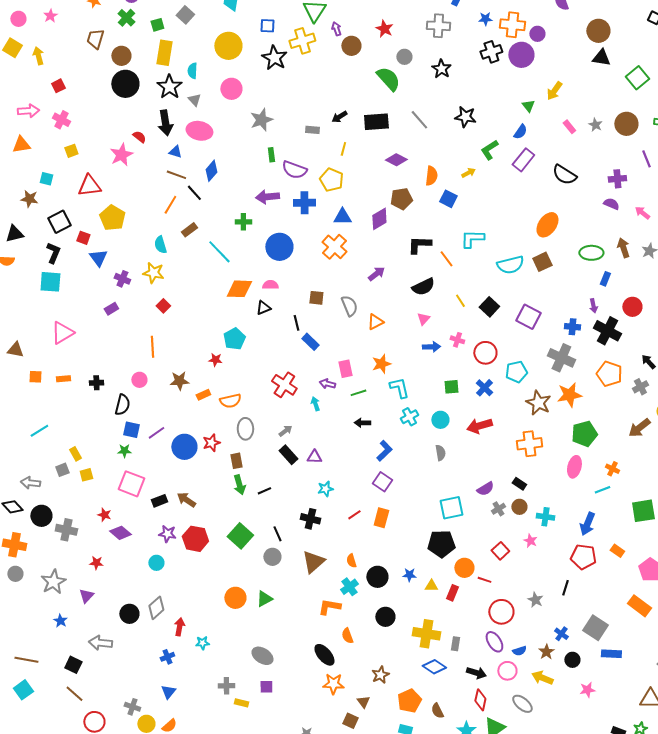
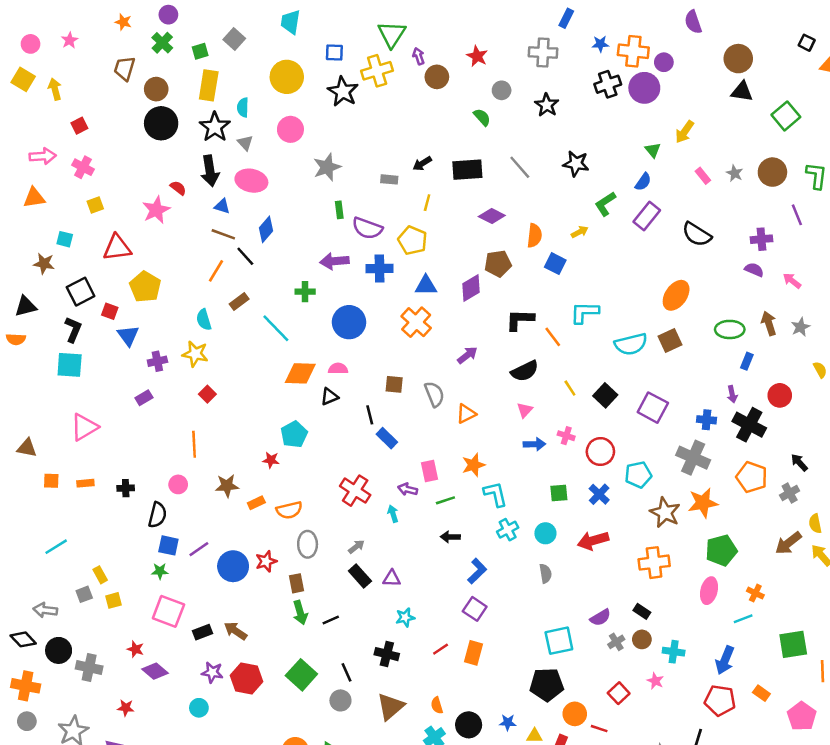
green semicircle: (388, 79) -> (482, 117), size x0.6
purple cross: (122, 279) -> (157, 361), turned -35

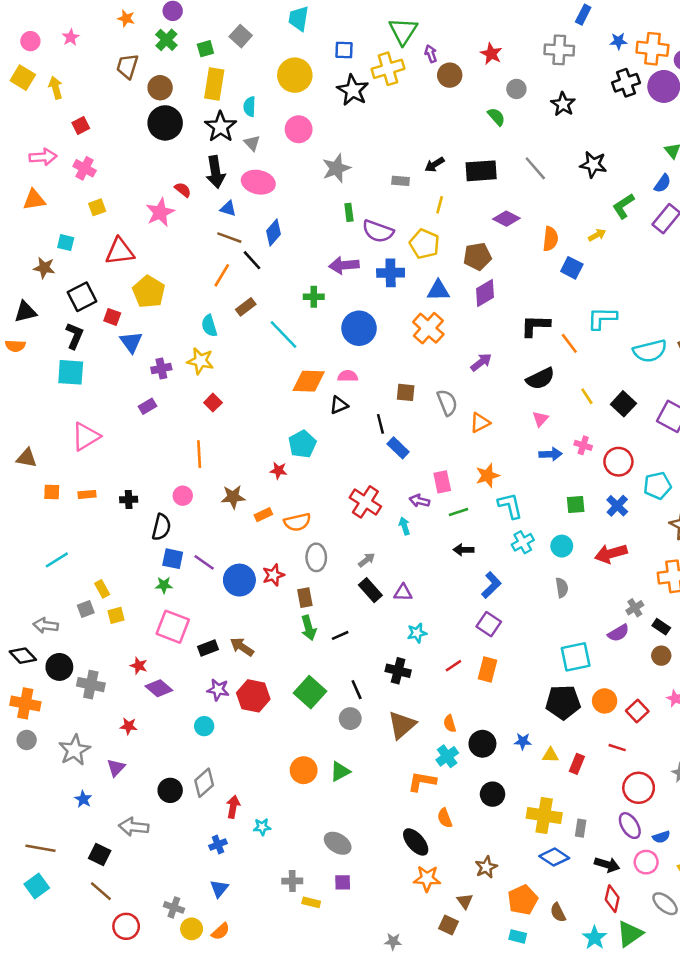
brown pentagon: (498, 264) -> (477, 256), moved
purple line: (199, 549) -> (204, 562), turned 70
gray cross: (616, 642) -> (635, 608), moved
orange circle: (575, 714) -> (605, 701), moved

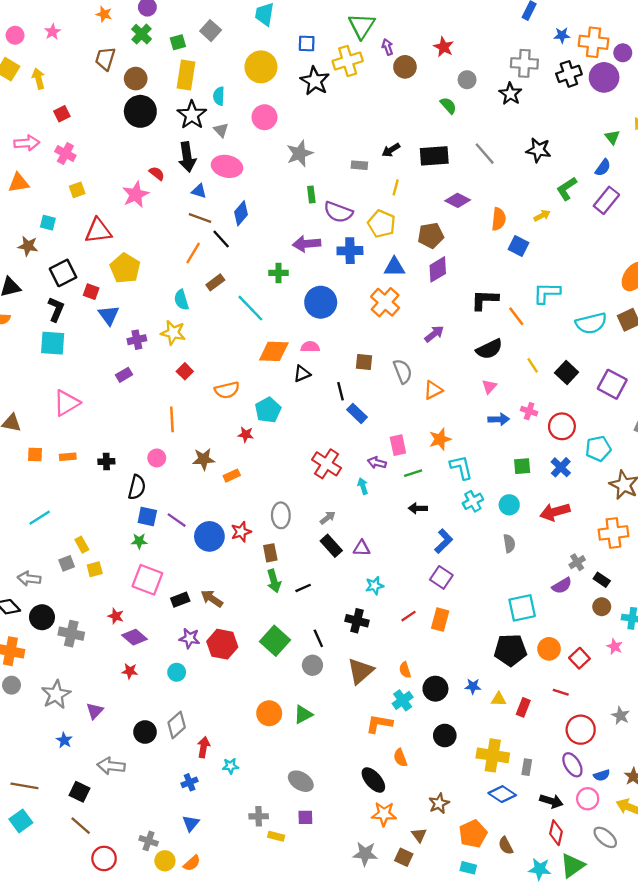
gray cross: (559, 50) -> (524, 63), moved
orange semicircle: (297, 522) -> (227, 390), moved
red star: (129, 726) -> (130, 671), moved
cyan star: (595, 938) -> (540, 869), turned -30
gray star: (393, 941) -> (365, 854), moved, size x1.5

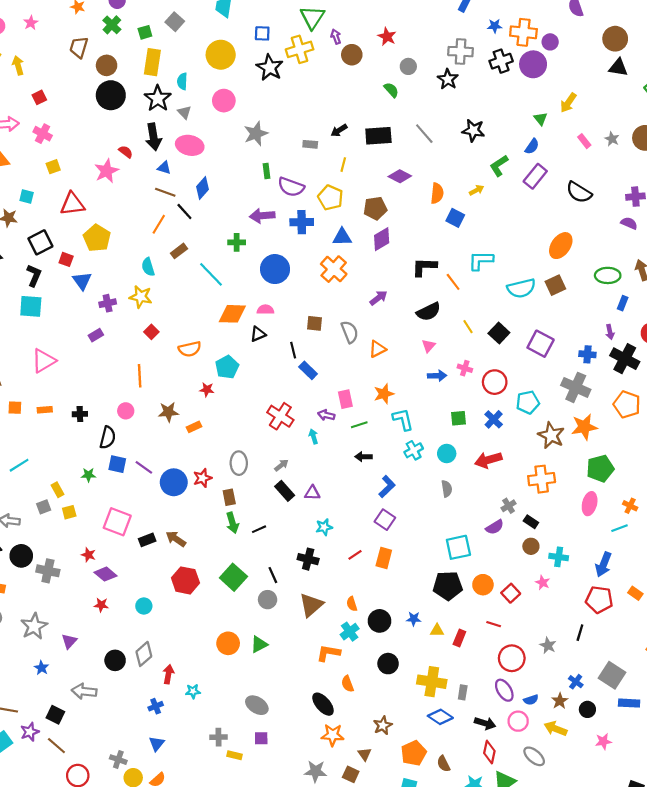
green star: (139, 541) -> (88, 475), moved
purple star: (190, 638) -> (30, 732), moved, turned -30

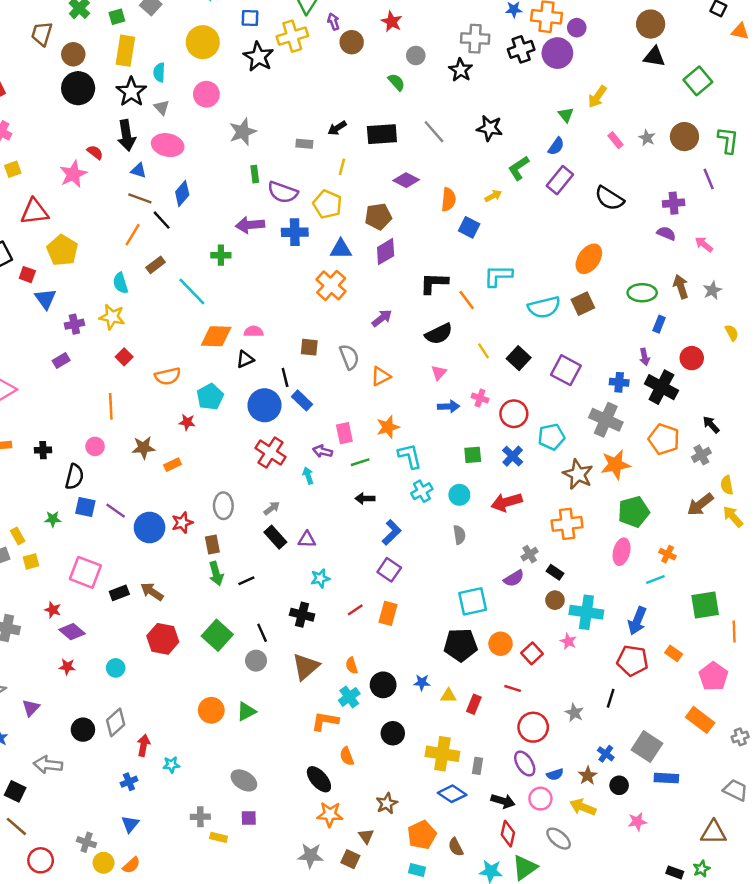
blue circle: (275, 269) -> (264, 405), moved
cyan cross: (559, 557) -> (586, 612), size x1.5

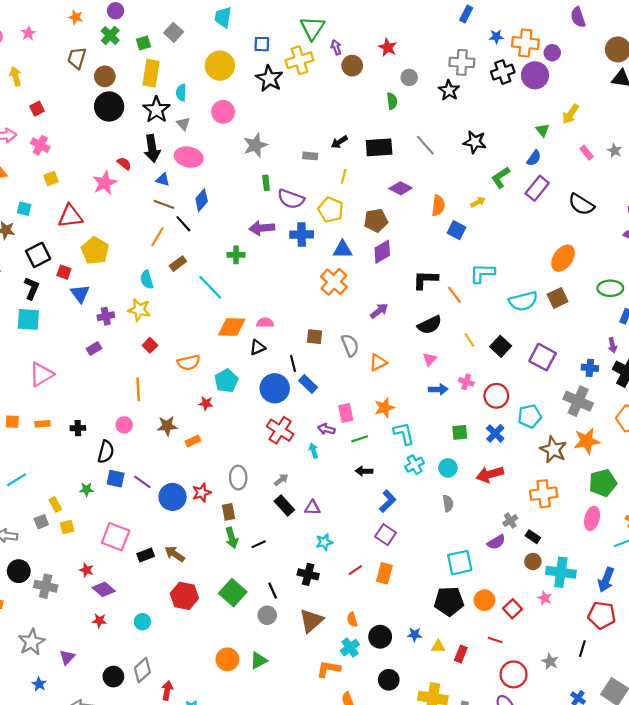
green semicircle: (396, 82) -> (392, 101), turned 35

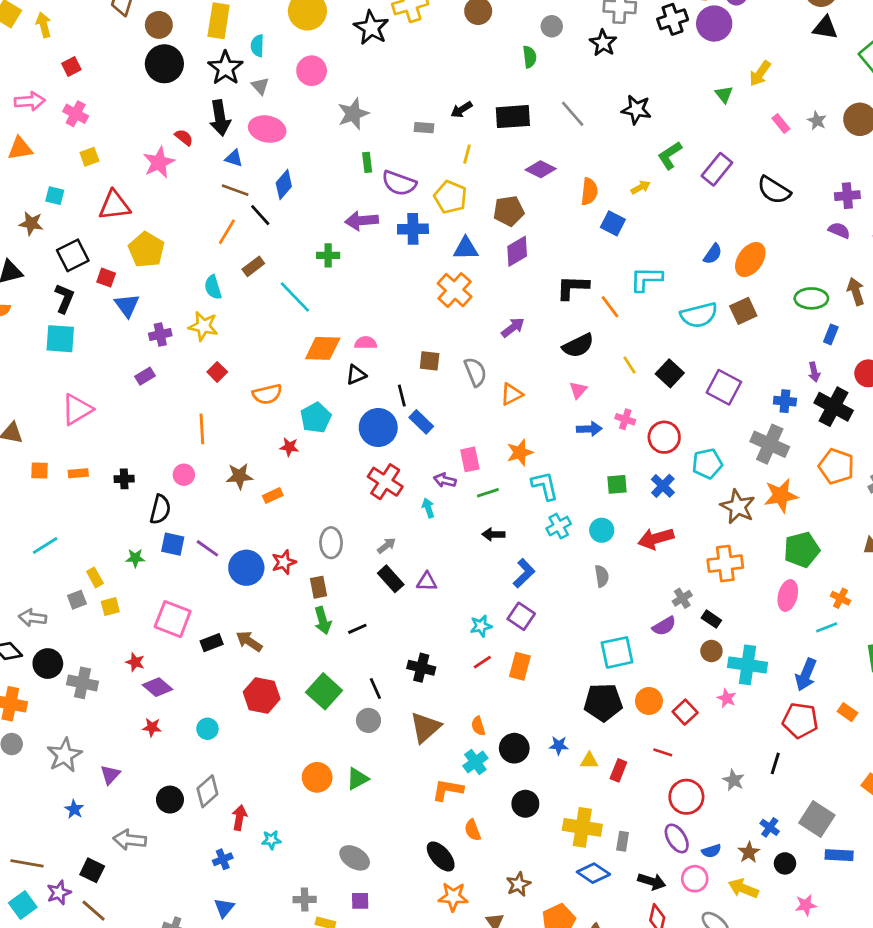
blue semicircle: (534, 158) -> (713, 254), moved
cyan star: (324, 542) -> (481, 626), moved

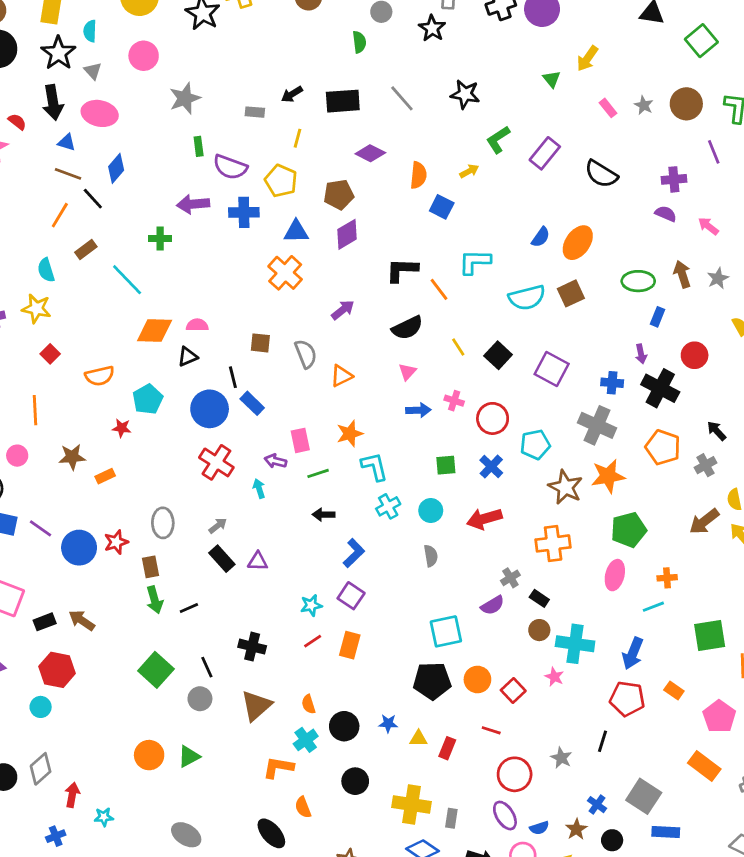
orange cross: (841, 598) -> (667, 578), turned -30
red hexagon: (262, 695) -> (57, 670), moved

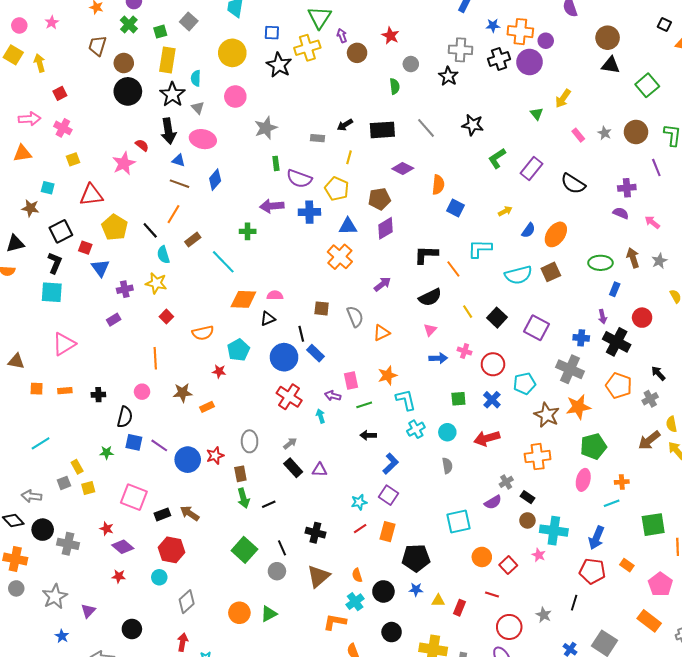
yellow arrow: (469, 171) -> (505, 211), moved
black line: (93, 199) -> (150, 230), moved
black pentagon: (432, 681) -> (416, 558), moved
gray diamond: (41, 769) -> (187, 602), moved

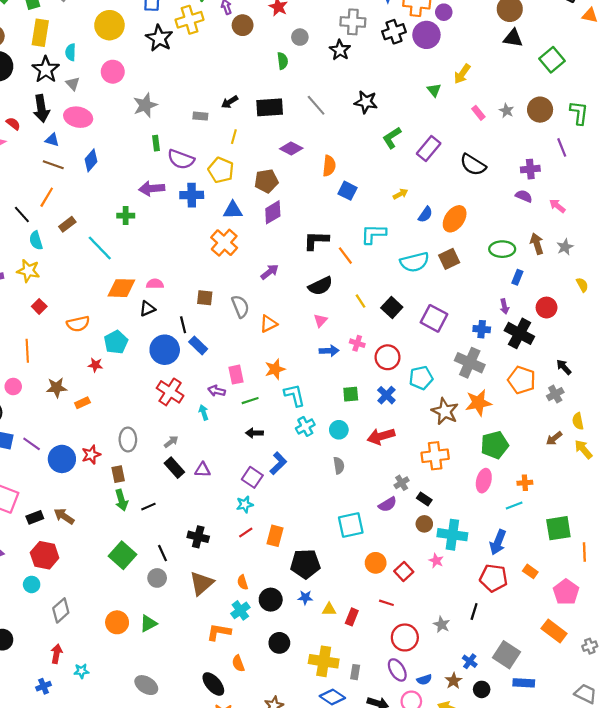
brown arrow: (649, 440) -> (554, 438), size x0.7
purple square: (388, 495) -> (252, 477), moved

